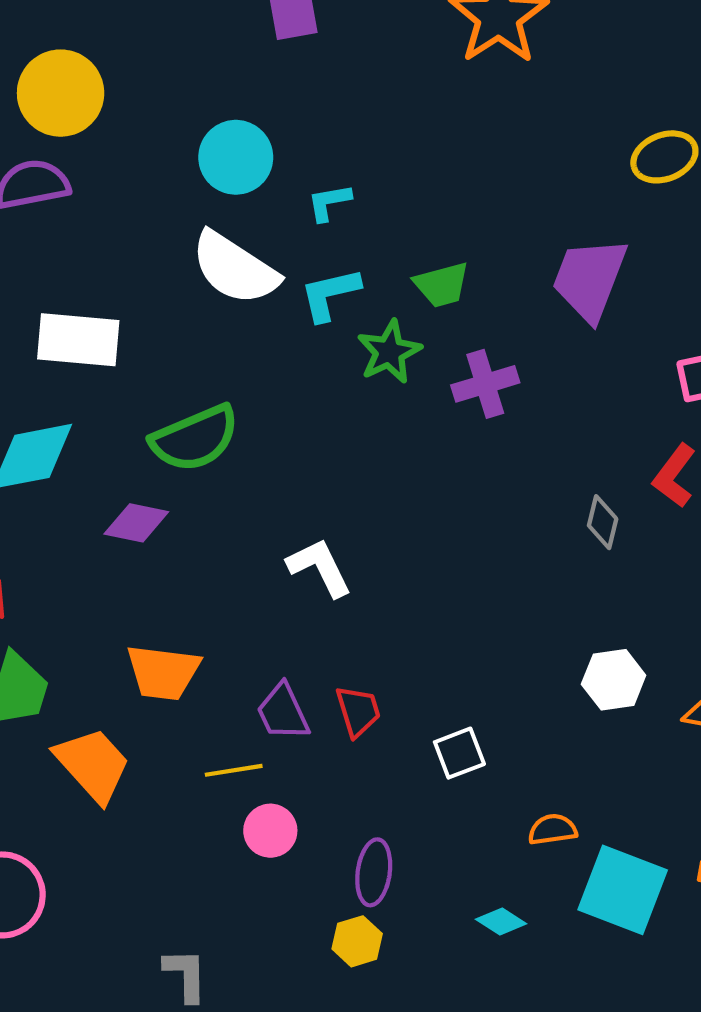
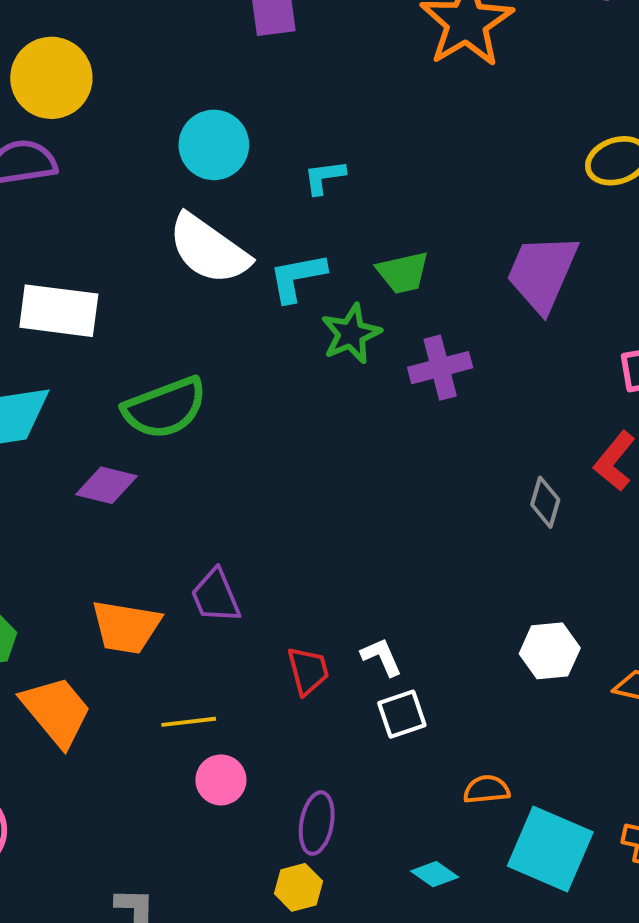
cyan L-shape: (329, 202) -> (324, 177), moved
white L-shape: (320, 567) -> (381, 657), moved, size x0.7
purple trapezoid: (283, 712) -> (216, 596), moved

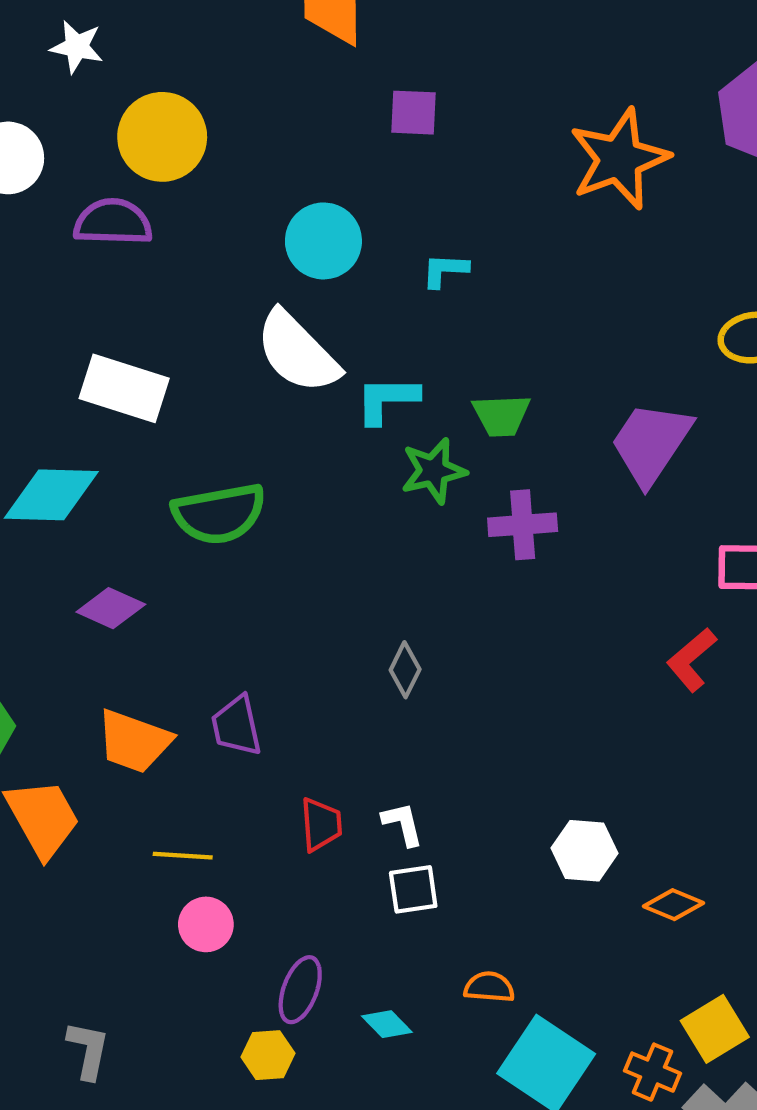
cyan L-shape: (324, 177) -> (445, 270), moved
purple diamond: (106, 485) -> (111, 608), moved
gray diamond: (545, 502) -> (405, 670), moved
cyan diamond: (435, 874) -> (387, 1024), moved

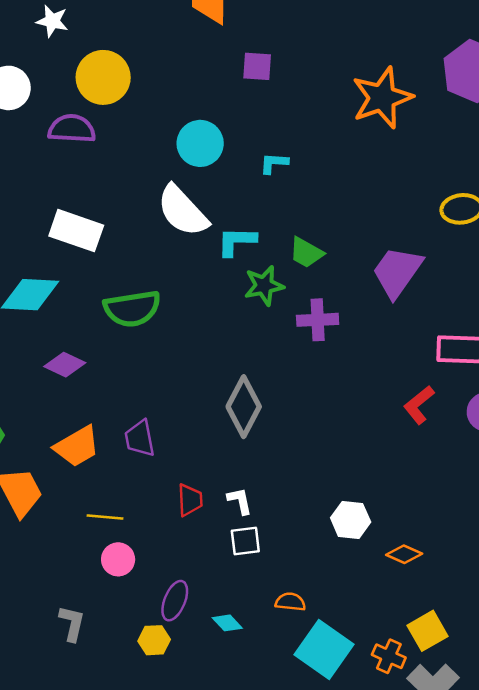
green trapezoid: (501, 415) -> (306, 253), turned 30
gray diamond: (405, 670) -> (244, 407), size x1.8
orange trapezoid: (134, 741) -> (77, 446), turned -51
gray L-shape: (88, 1050) -> (72, 623), moved

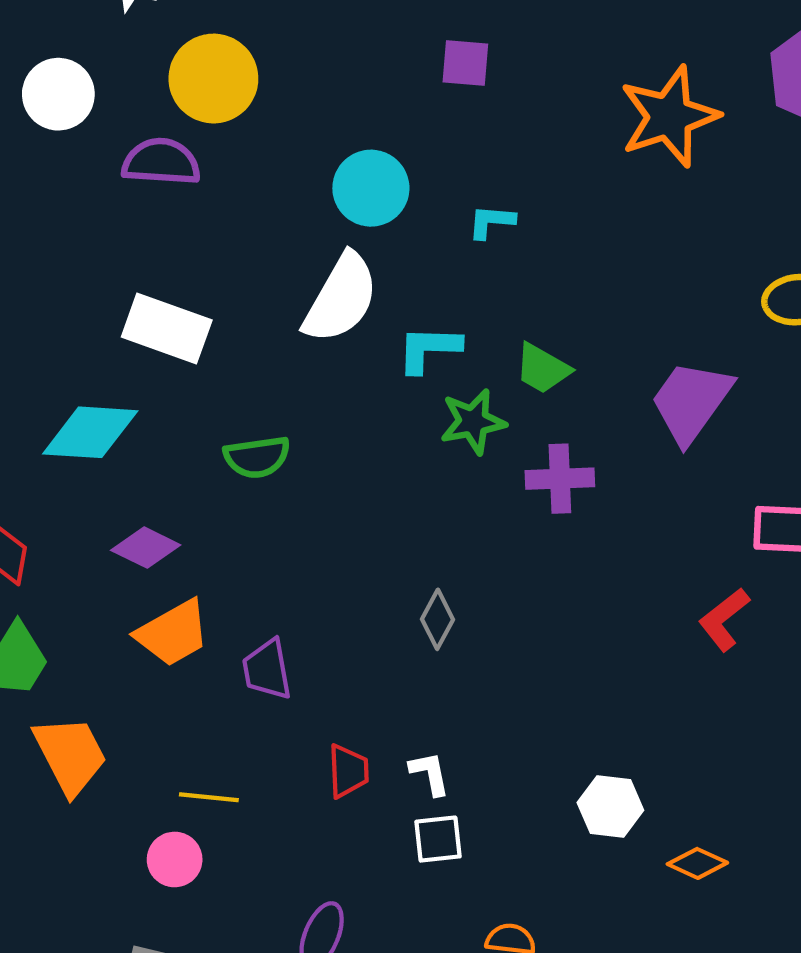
white semicircle: (183, 211) -> (341, 298), turned -108
green semicircle: (132, 309) -> (257, 457), size x0.7
gray diamond: (244, 407) -> (438, 619), size x0.6
orange trapezoid: (77, 446) -> (173, 633), moved
pink circle: (118, 559) -> (175, 859), moved

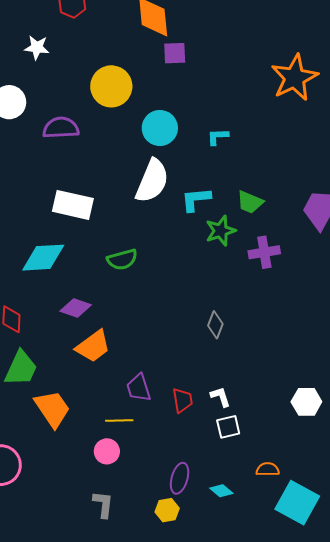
purple square: (465, 63) -> (175, 53), moved
yellow circle: (213, 79) -> (111, 86), moved
purple trapezoid: (267, 670) -> (139, 388), moved

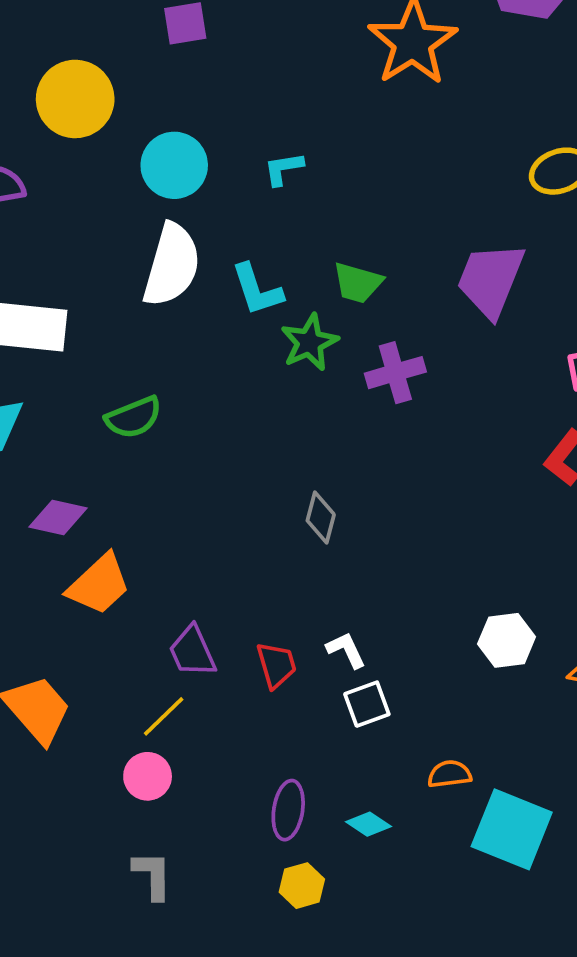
cyan L-shape: (196, 199) -> (257, 290), turned -96
yellow line: (119, 421) -> (164, 716), turned -36
yellow hexagon: (167, 510) -> (302, 886), moved

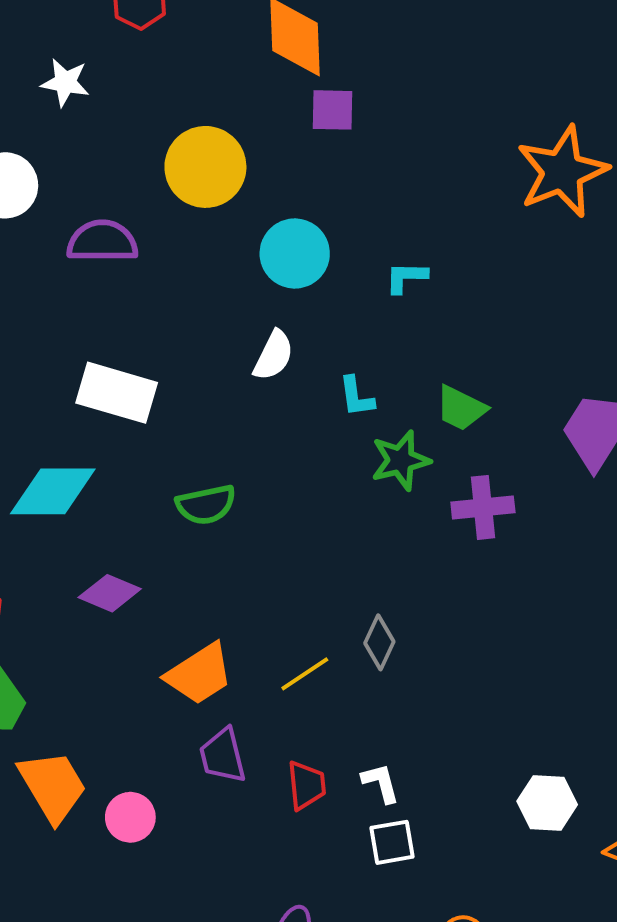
white semicircle: (172, 265) -> (274, 355), size x0.6
cyan L-shape: (257, 290) -> (356, 397), size x0.7
orange trapezoid: (99, 584) -> (199, 674), moved
yellow line: (164, 716) -> (305, 674), moved
pink circle: (148, 776) -> (130, 817), moved

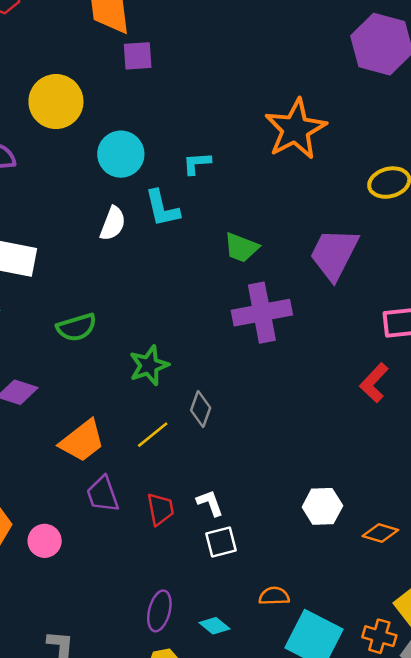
orange star: (562, 172) -> (296, 129), moved
cyan L-shape: (356, 397) -> (162, 208), moved, size x1.4
green star: (401, 460) -> (149, 365), moved
purple cross: (483, 507) -> (262, 313), size x1.4

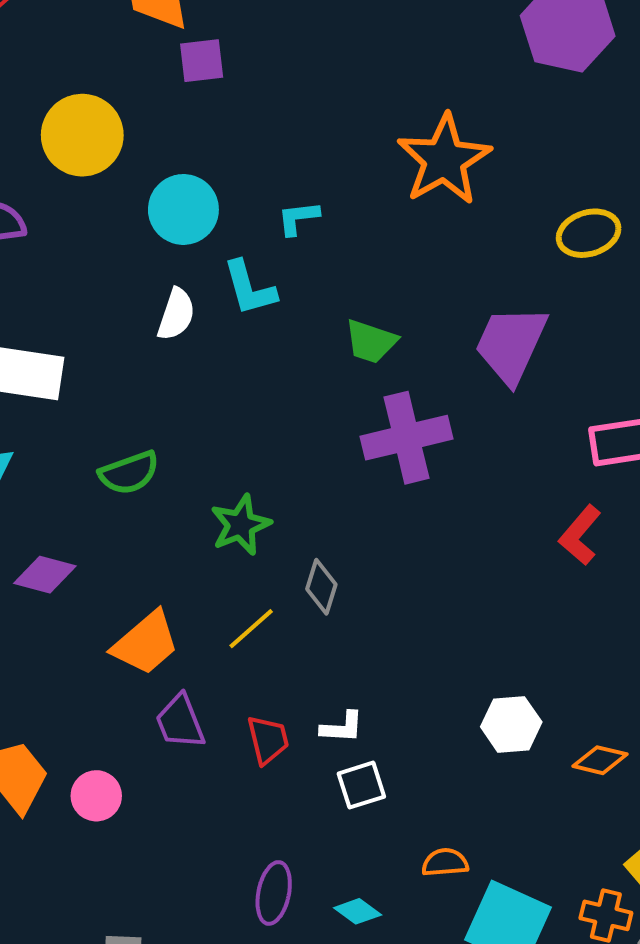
white L-shape: (210, 503) -> (342, 727), turned 116

